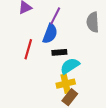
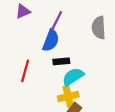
red line: (28, 49) -> (25, 71), moved

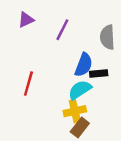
blue semicircle: (51, 40) -> (84, 65), moved
black rectangle: (61, 61) -> (99, 74), moved

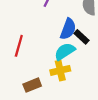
black rectangle: (99, 74) -> (82, 37), turned 48
brown rectangle: (80, 127) -> (32, 85), moved, turned 30

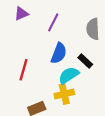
blue semicircle: (68, 29) -> (59, 53), moved

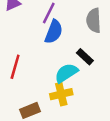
blue semicircle: (59, 53) -> (54, 32), moved

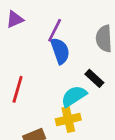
blue semicircle: (54, 32) -> (60, 51), turned -40

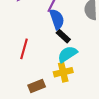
black rectangle: (94, 78) -> (63, 36), moved

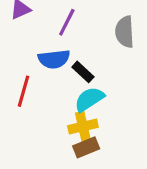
blue semicircle: (57, 19) -> (54, 59), moved, turned 102
brown rectangle: (37, 86) -> (86, 147), moved

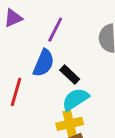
blue semicircle: (54, 59) -> (44, 63), turned -60

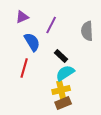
blue semicircle: (44, 63) -> (32, 42), moved, turned -54

